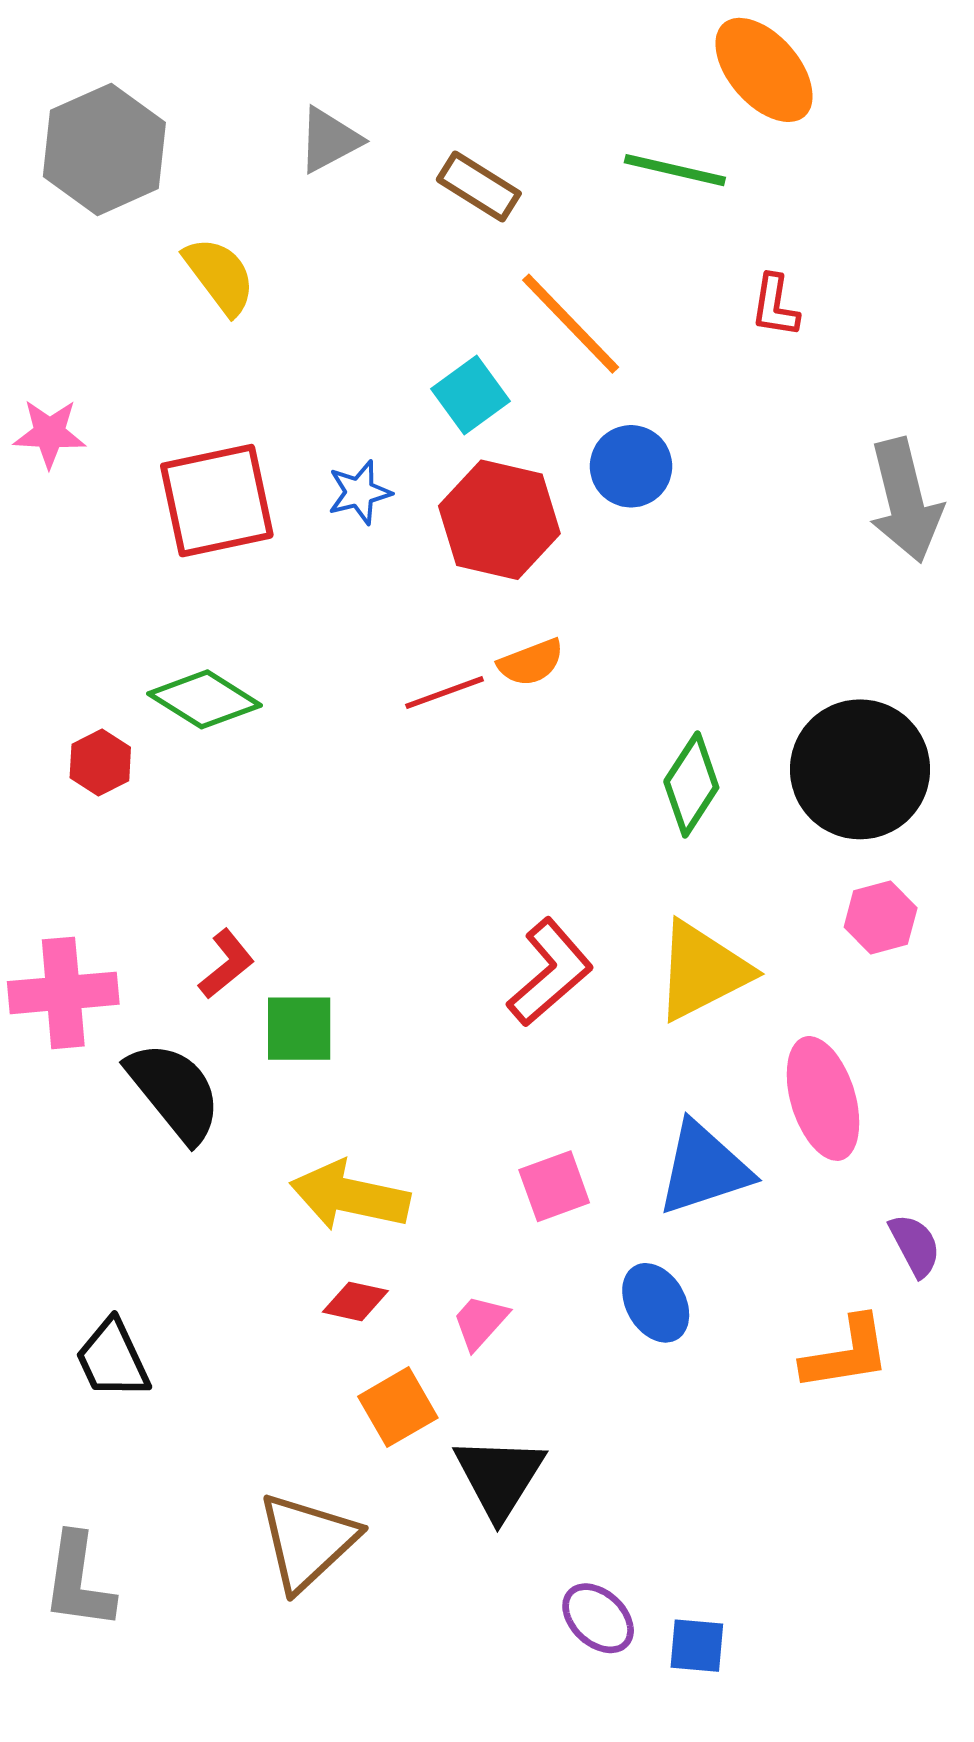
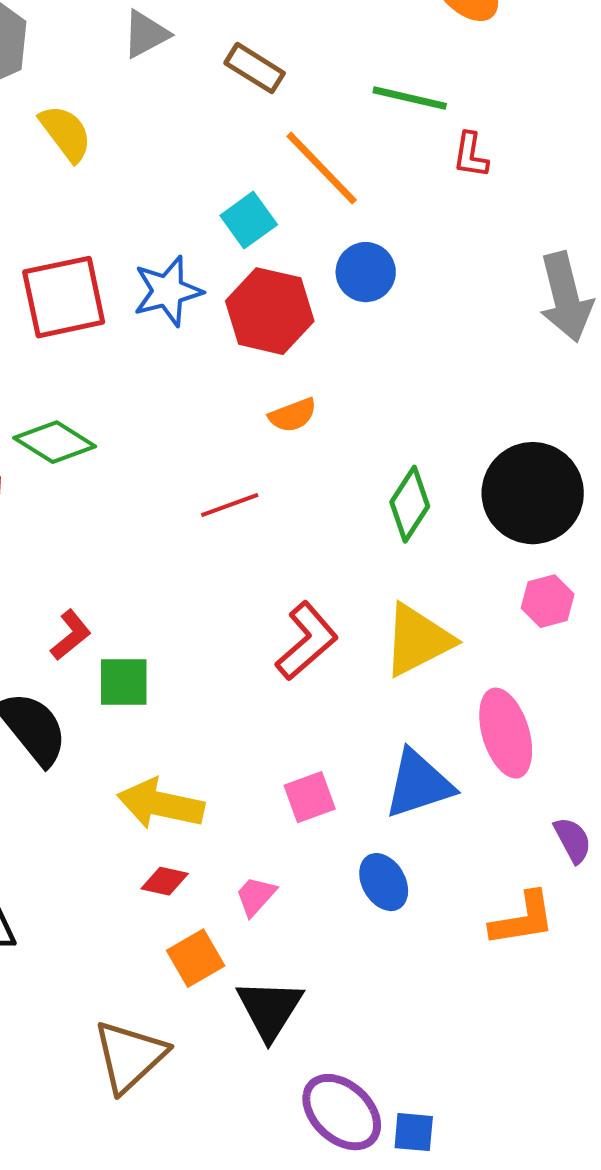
green line: (675, 170) -> (410, 98), moved
blue star: (359, 492) -> (168, 291), size x1.5
red line: (444, 693) -> (230, 505), moved
purple ellipse: (598, 1618) -> (342, 1112), size x1.5

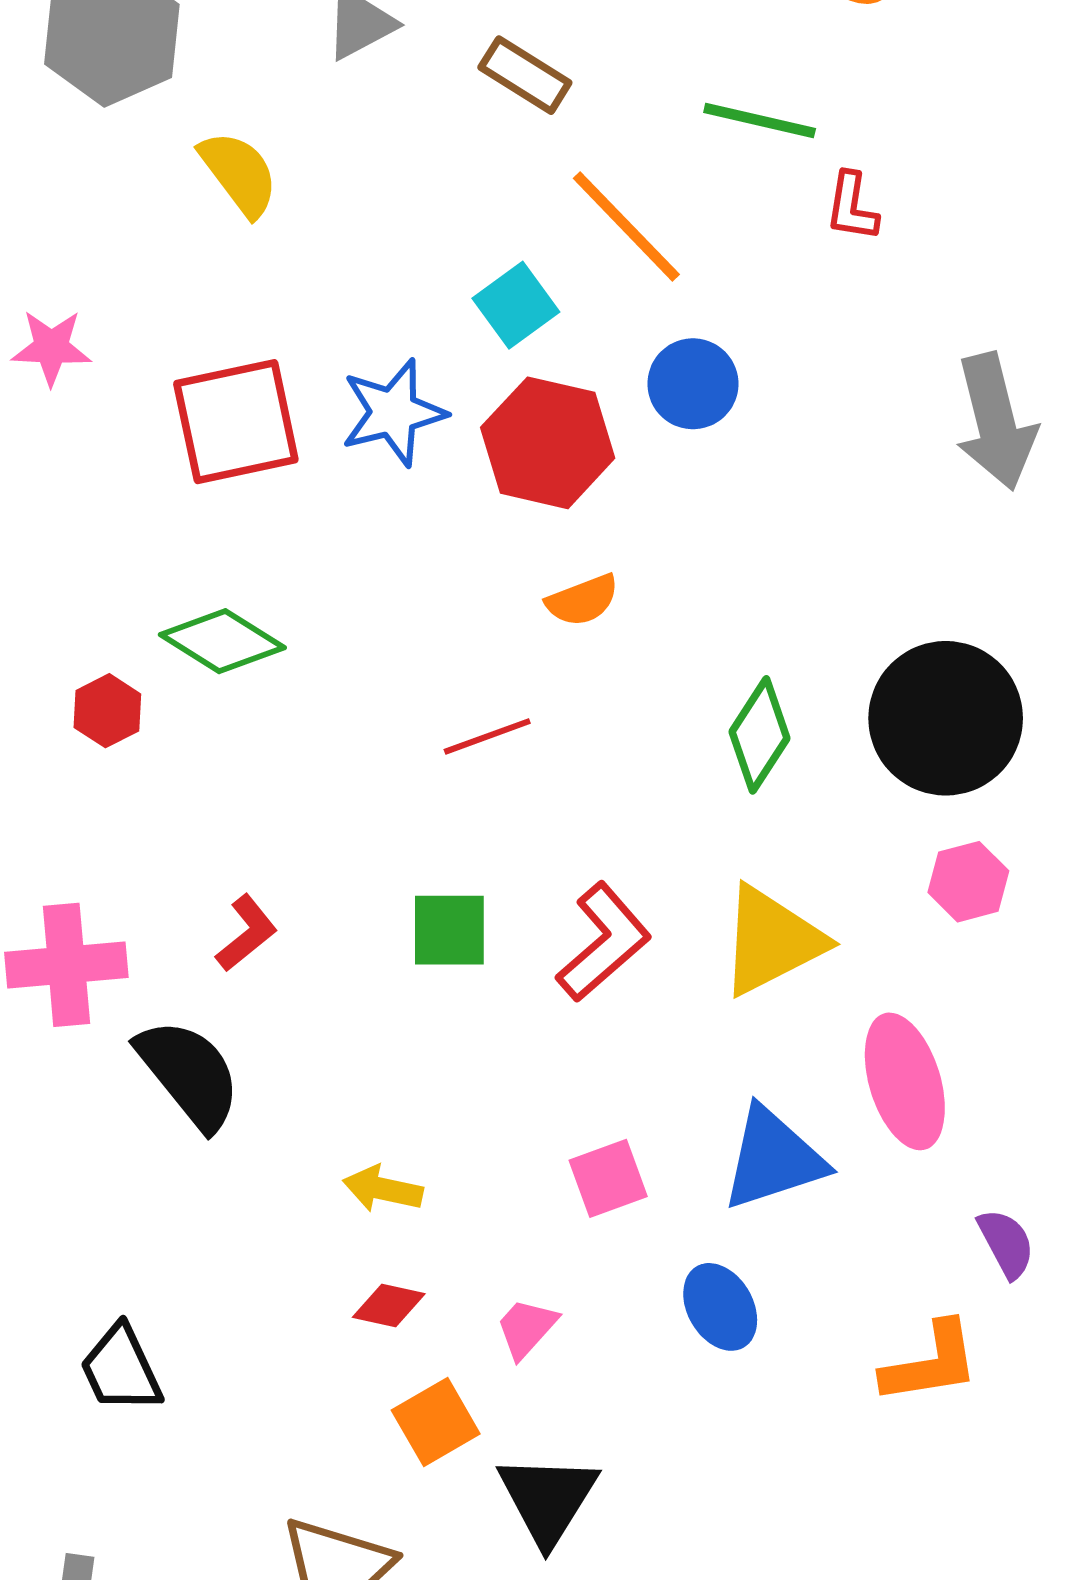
green square: (124, 682) -> (449, 930), moved
yellow arrow: (161, 804) -> (383, 1189), size x0.6

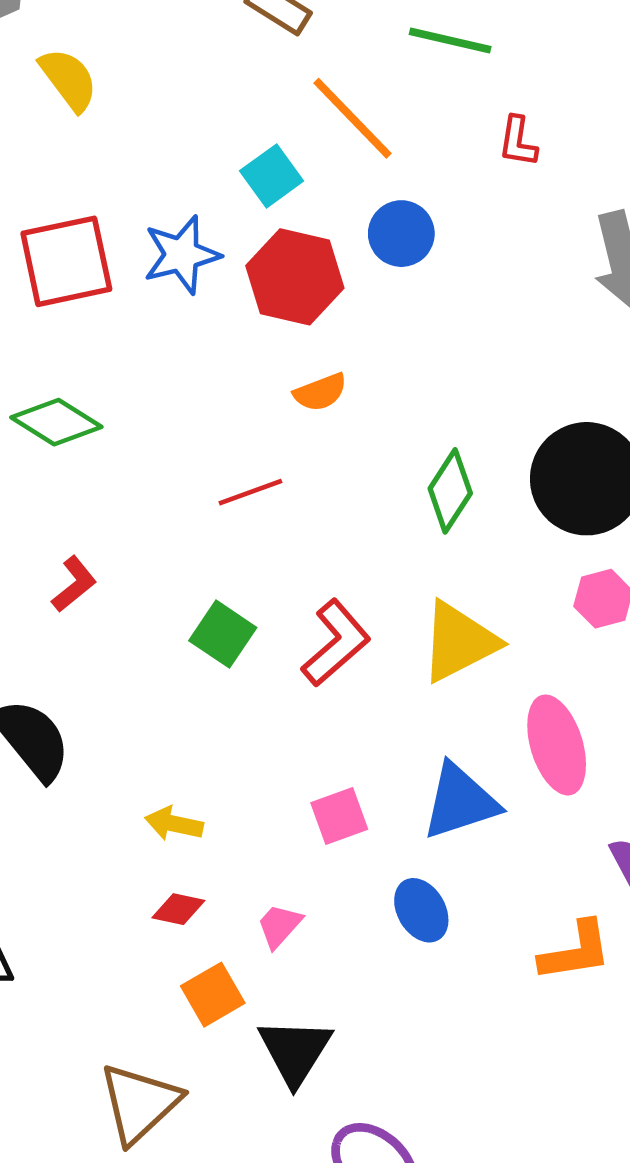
red L-shape: (852, 207) -> (518, 142), moved
green square: (449, 930) -> (223, 634), turned 34
red L-shape: (247, 933) -> (74, 584), moved

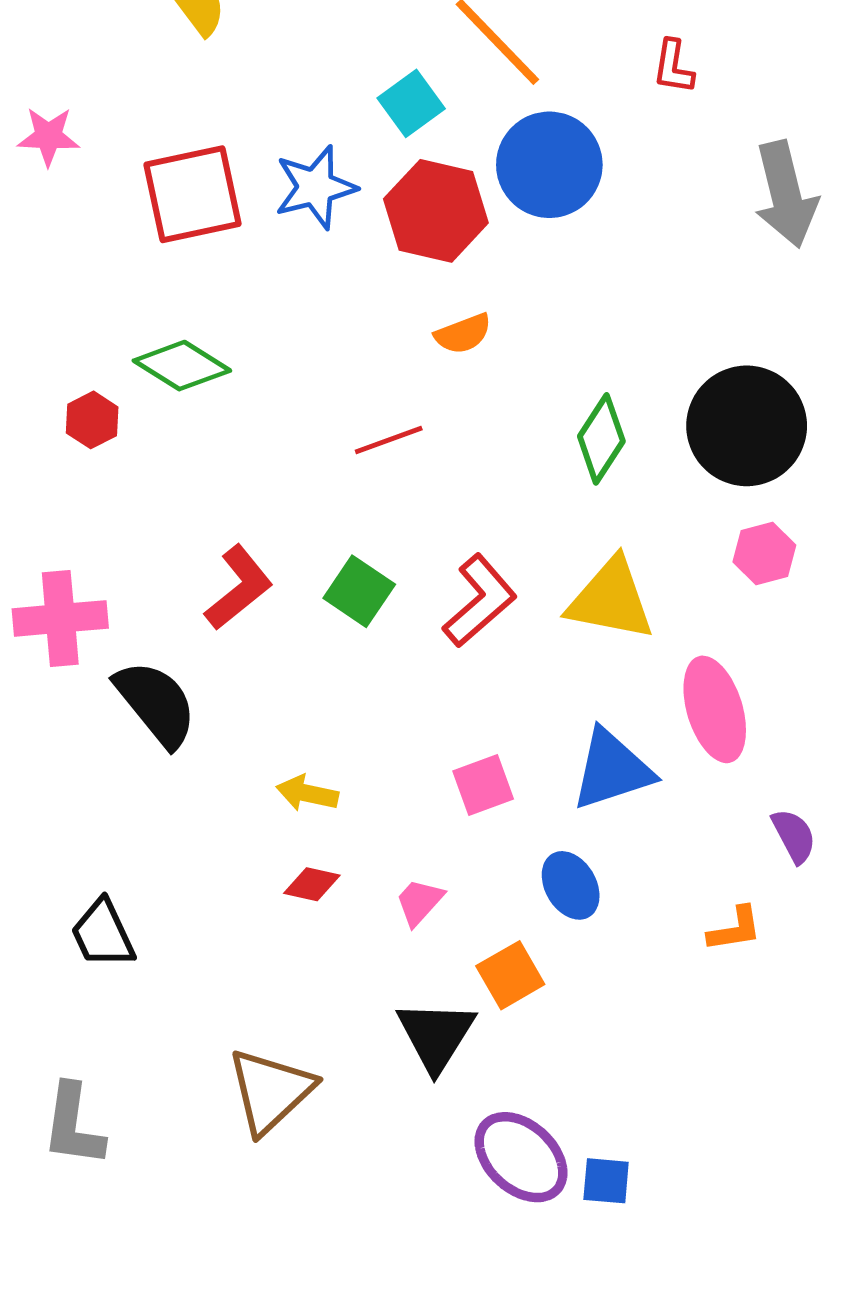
blue circle: (401, 234) -> (549, 165), size x1.5
red L-shape: (74, 584) -> (239, 588), moved, size x1.4
yellow triangle: (459, 642) -> (611, 600), turned 38
orange L-shape: (575, 951) -> (735, 929), size x0.7
orange square: (213, 995) -> (510, 975), moved

